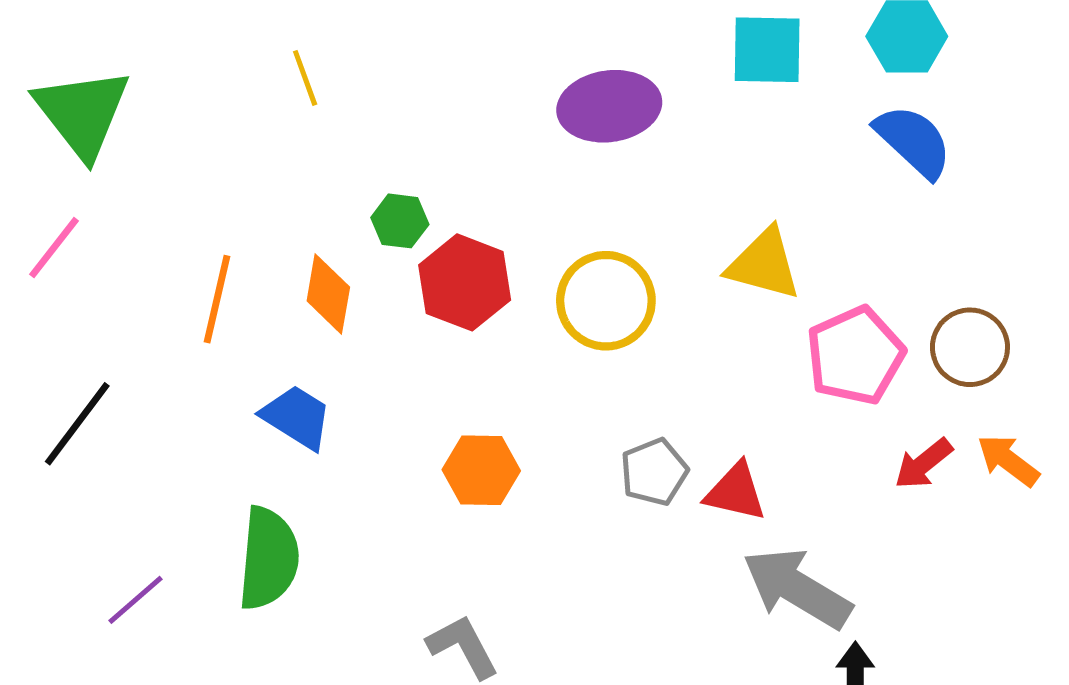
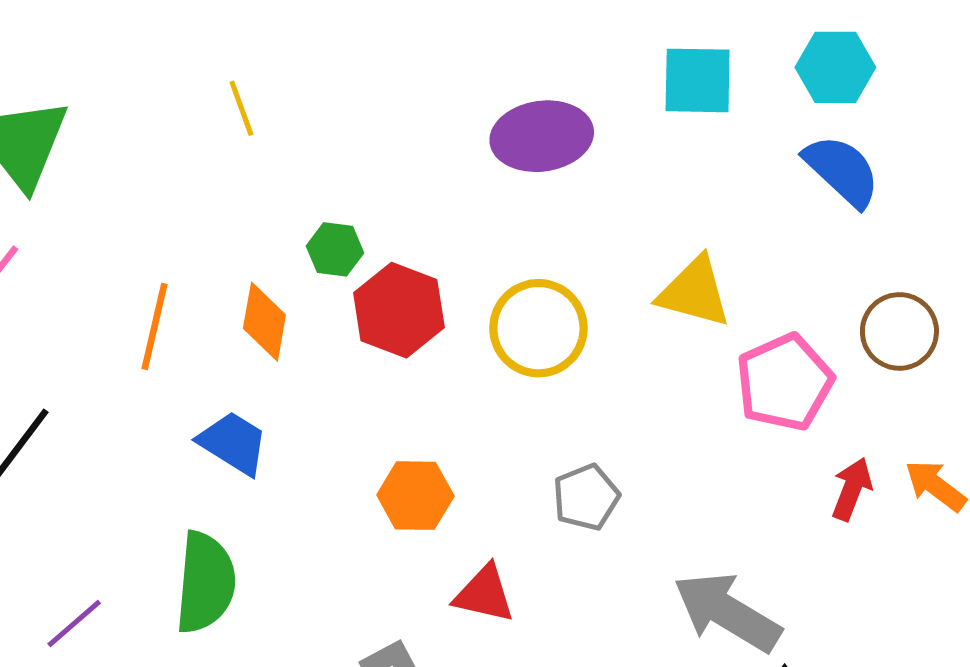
brown circle: (970, 347) -> (899, 331), moved
red arrow: (923, 464) -> (852, 489), turned 150
red triangle: (736, 492) -> (484, 594), moved

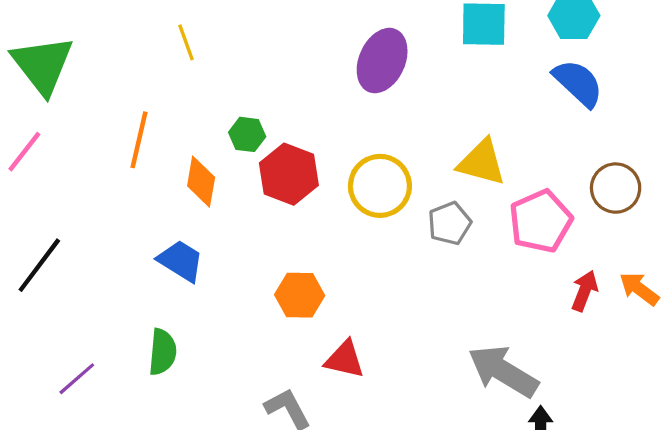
purple ellipse: (542, 136) -> (382, 61), turned -58
orange line: (155, 327) -> (139, 140), moved
gray pentagon: (586, 497) -> (450, 223), moved
green semicircle: (205, 582) -> (163, 352), size x0.7

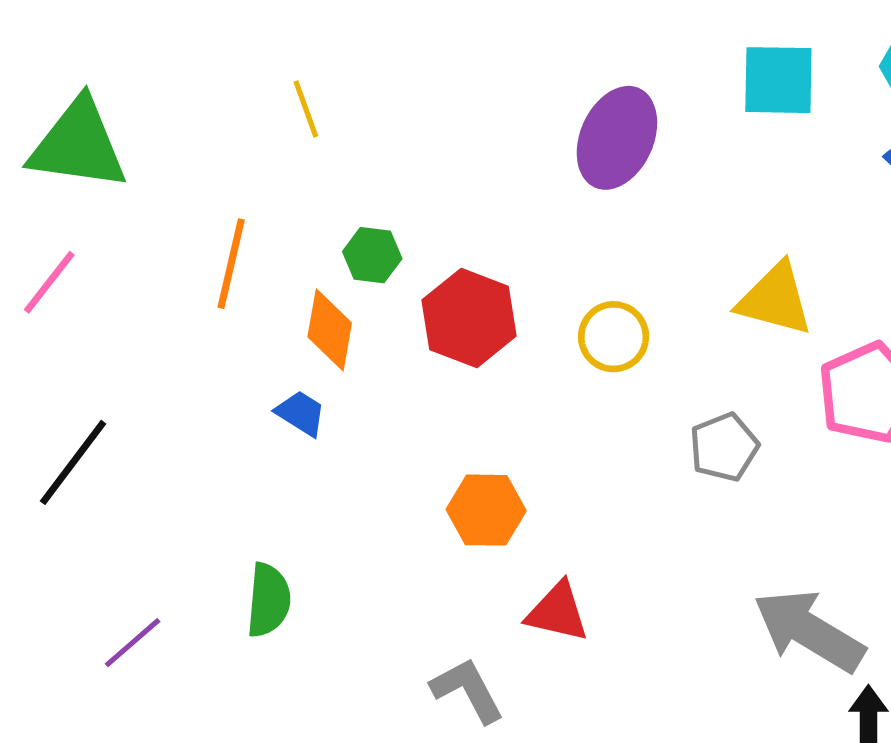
green triangle: (43, 65) -> (78, 145), turned -44
green hexagon: (247, 134) -> (372, 255), moved
yellow circle: (380, 186) -> (614, 337), size x0.7
gray pentagon: (450, 223) -> (724, 447), moved
blue trapezoid: (181, 261) -> (301, 413), moved, size x0.7

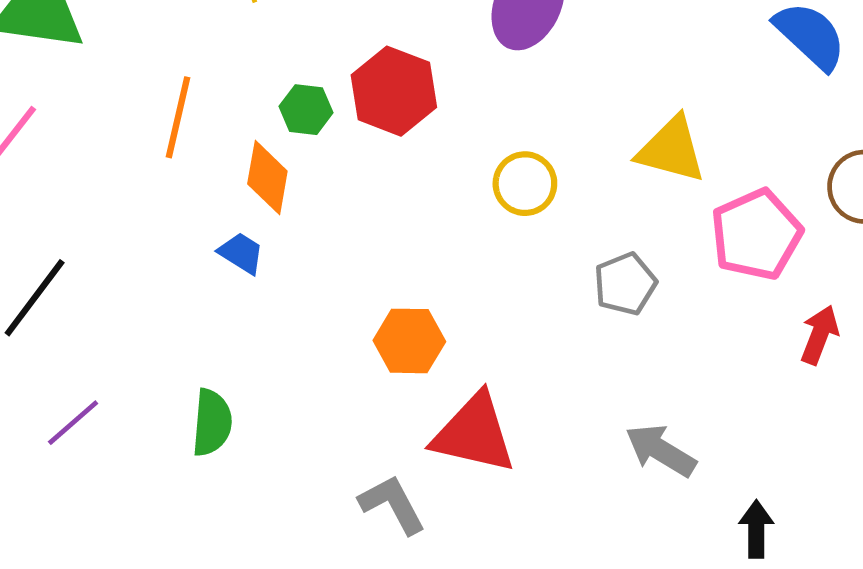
red hexagon: (469, 318) -> (394, 91), moved
red triangle: (557, 612) -> (474, 433), size x1.5
gray arrow: (809, 631) -> (661, 450), moved, size x0.7
purple line: (133, 643) -> (73, 423), moved

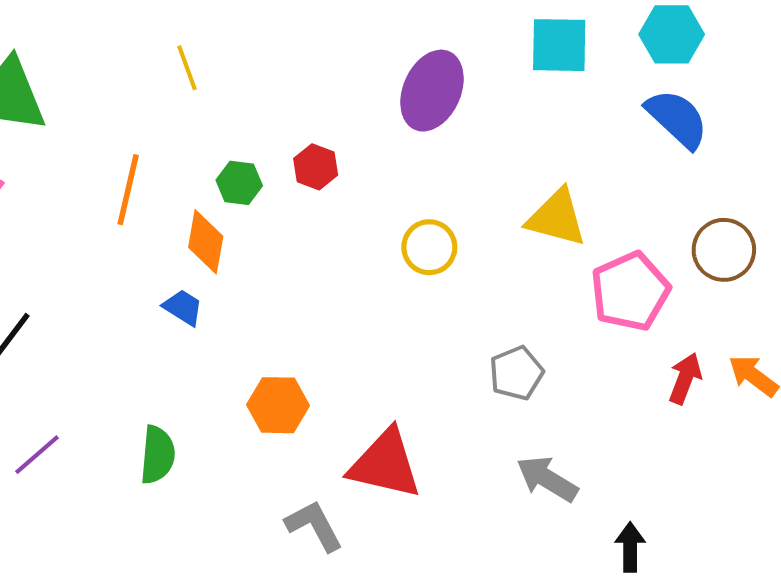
red hexagon: (394, 91) -> (316, 167), size x0.6
gray pentagon: (625, 284) -> (516, 373), moved
orange hexagon: (409, 341) -> (278, 405), moved

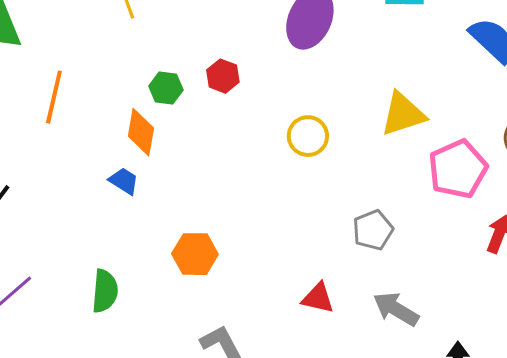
orange line: (128, 190) -> (54, 97), moved
yellow triangle: (557, 218) -> (403, 114), turned -33
red triangle: (385, 464) -> (318, 298), moved, size x0.6

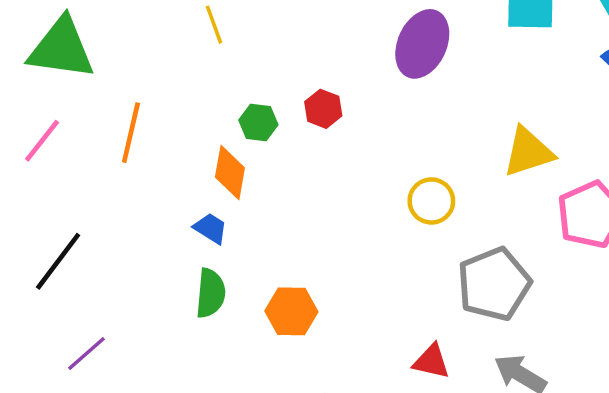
yellow circle: (308, 136) -> (431, 201), moved
gray pentagon: (373, 230) -> (494, 284), size x1.6
green semicircle: (105, 291) -> (211, 293), moved

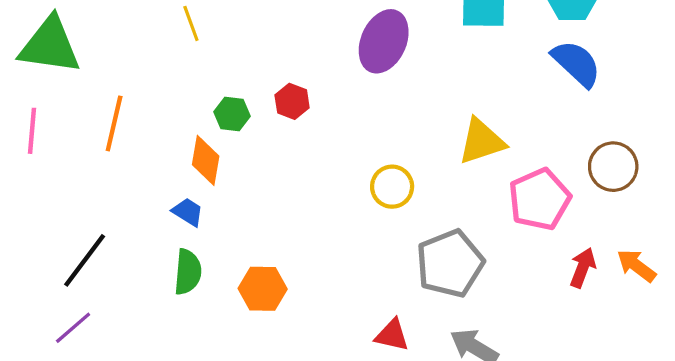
pink line: (42, 141) -> (32, 131), turned -33
black line: (58, 261) -> (85, 260), moved

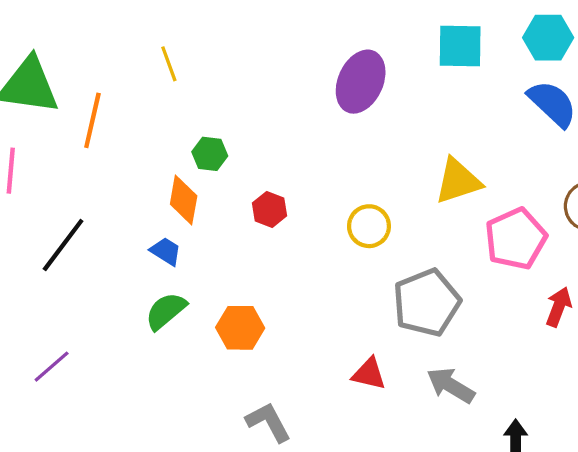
red hexagon: (292, 101) -> (269, 209), moved
orange line: (114, 123) -> (92, 120), moved
black line: (85, 260) -> (63, 245), moved
green semicircle: (188, 272) -> (166, 311), turned -135

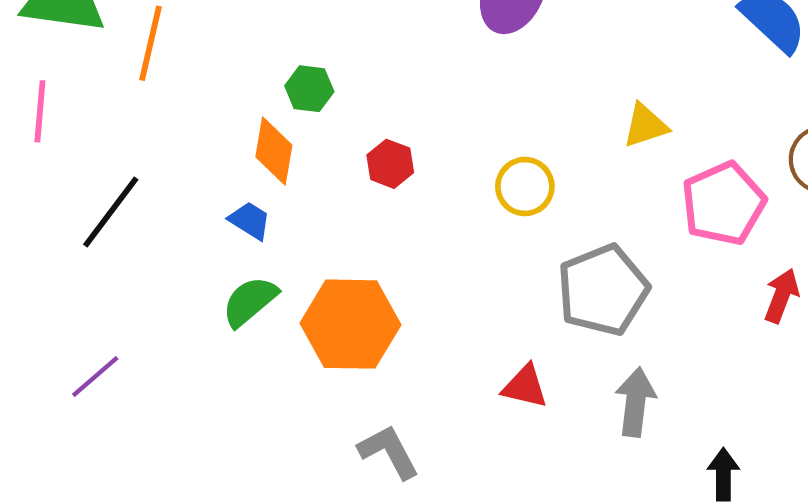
yellow triangle: (458, 181) -> (645, 126), size x0.7
orange hexagon: (240, 328) -> (350, 324), size x1.5
gray arrow: (451, 385) -> (636, 402), turned 66

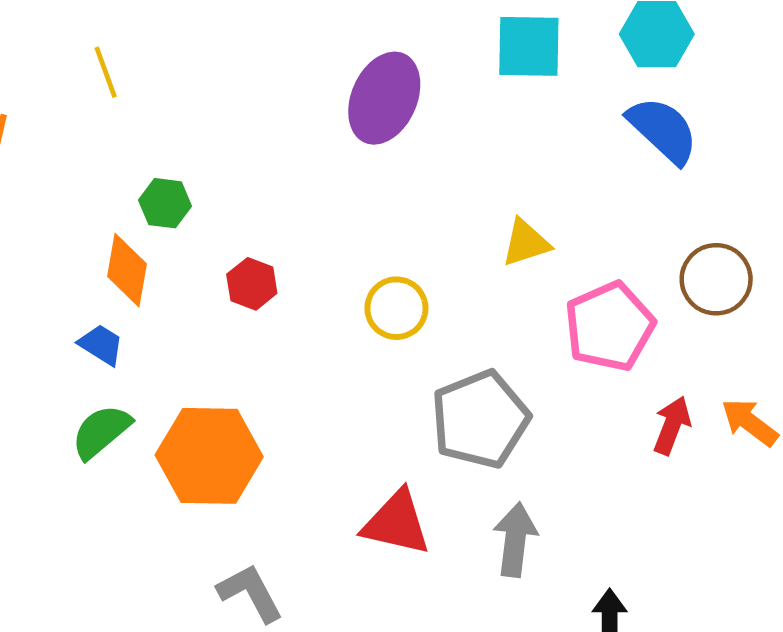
red triangle: (525, 386) -> (396, 523), size x1.4

